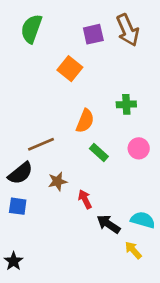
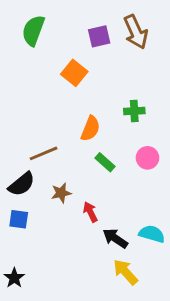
yellow arrow: (133, 250) -> (125, 272), moved, size x1.4

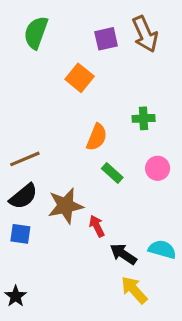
brown line: (44, 153) -> (25, 159), moved
brown star: (61, 193) -> (66, 206), size x1.6

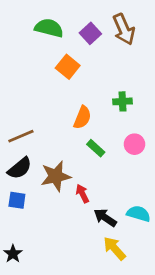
green semicircle: (36, 33) -> (49, 28), moved, turned 84
purple square: (106, 39) -> (90, 33), turned -30

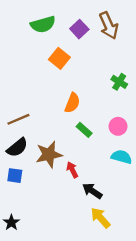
green semicircle: (49, 28) -> (43, 24), turned 150
green cross: (122, 101) -> (119, 82), moved, turned 35
cyan semicircle: (138, 214) -> (122, 157), moved

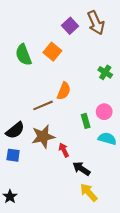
green semicircle: (43, 24) -> (23, 55), moved, turned 85
brown line: (18, 119) -> (43, 105), moved
green rectangle: (84, 130) -> (86, 121), moved, turned 32

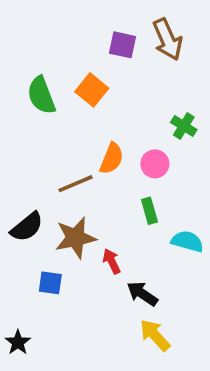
purple square: (70, 26) -> (122, 45), turned -35
pink circle: (104, 112) -> (155, 164), moved
blue square: (13, 155) -> (50, 283), moved

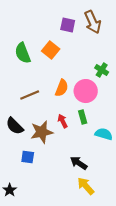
pink circle: (155, 164) -> (86, 91), size x1.5
brown line: (76, 184) -> (30, 95), moved
black semicircle: (27, 227) -> (15, 126), turned 84
red arrow: (112, 261) -> (63, 121), moved

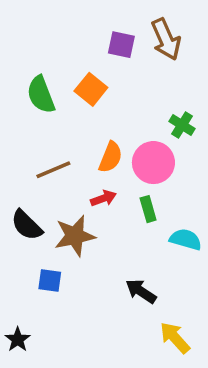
red arrow: (63, 121) -> (103, 198), moved, turned 96
yellow arrow: (86, 186) -> (175, 338), moved

